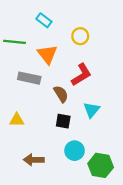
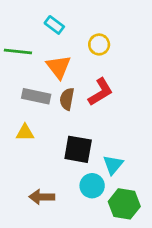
brown semicircle: (61, 94) -> (67, 99), moved, turned -138
cyan triangle: (92, 110) -> (113, 165), moved
yellow triangle: (17, 120) -> (25, 133), moved
black square: (63, 121) -> (78, 149), size x1.5

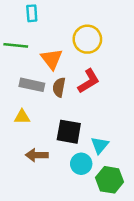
cyan rectangle: (54, 25) -> (32, 13), moved, turned 49
yellow circle: (99, 44) -> (87, 39), size x1.5
brown arrow: (42, 197) -> (37, 155), moved

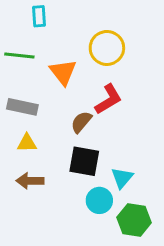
gray rectangle: (32, 85) -> (22, 107), moved
brown semicircle: (59, 87) -> (81, 122), moved, turned 30
brown arrow: (37, 155) -> (30, 181), moved

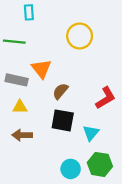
orange triangle: (63, 72) -> (41, 69), moved
red L-shape: (108, 99) -> (105, 98), moved
cyan circle: (99, 200) -> (71, 169), moved

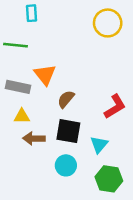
yellow circle: (80, 36) -> (108, 23), moved
brown arrow: (22, 135) -> (34, 138), moved
cyan circle: (71, 169) -> (66, 165), moved

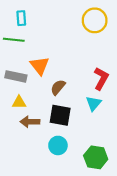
cyan rectangle: (32, 13) -> (21, 18), moved
red L-shape: (115, 106) -> (101, 79), moved, turned -30
cyan triangle: (99, 145) -> (94, 103), moved

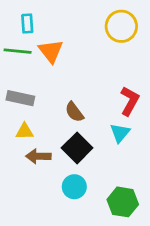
orange triangle: (40, 66) -> (51, 51), moved
brown semicircle: (58, 87) -> (74, 112), turned -77
black square: (60, 115) -> (77, 148), turned 35

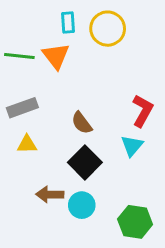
cyan rectangle: (27, 24) -> (68, 22), moved
yellow circle: (121, 26) -> (108, 29), moved
gray rectangle: (20, 98) -> (22, 108), turned -32
brown arrow: (38, 156) -> (50, 194), moved

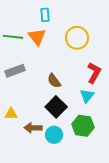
yellow circle: (108, 29) -> (77, 38), moved
yellow triangle: (27, 144) -> (11, 114), moved
green hexagon: (135, 222) -> (83, 126), moved

